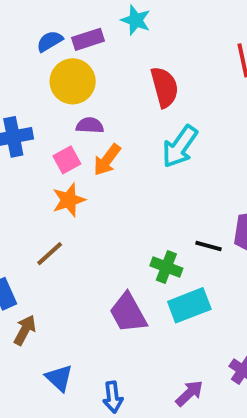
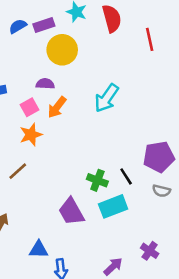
yellow circle: (73, 81) -> (62, 50), moved
red semicircle: (164, 87) -> (112, 18), moved
black line: (208, 246) -> (126, 176), moved, turned 42
blue triangle: (59, 378) -> (39, 250), moved, turned -42

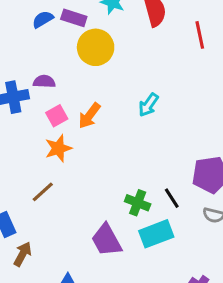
purple rectangle: (44, 25) -> (74, 18), turned 36
purple semicircle: (45, 84) -> (44, 82), moved
cyan arrow: (107, 98) -> (148, 105), size x0.7

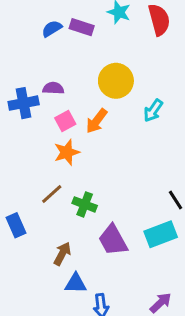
yellow circle: (96, 47) -> (116, 81), moved
green cross: (138, 203) -> (85, 204), moved
brown arrow: (23, 254) -> (62, 254), moved

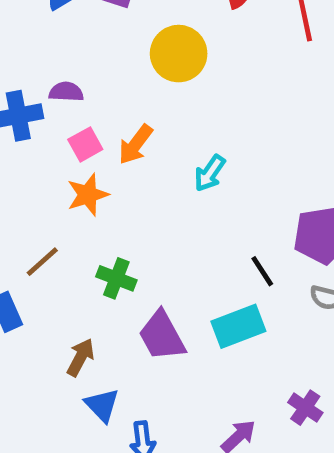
yellow circle: (116, 81) -> (179, 54), moved
cyan arrow: (153, 111) -> (210, 173), moved
brown line: (52, 194) -> (42, 262), moved
blue triangle: (76, 283) -> (102, 405), turned 45

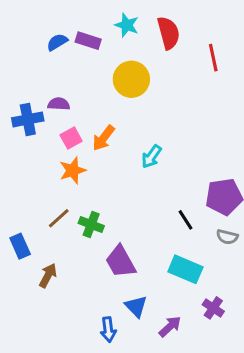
brown line: (42, 262) -> (59, 218), moved
cyan rectangle: (238, 326) -> (185, 269), moved, turned 44
brown arrow: (81, 357) -> (48, 275), moved
blue triangle: (102, 405) -> (136, 306), moved

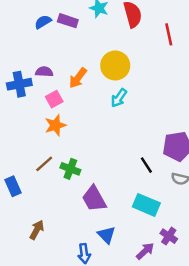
yellow circle: (131, 79) -> (115, 65), moved
orange arrow: (104, 138) -> (78, 78), moved
cyan arrow: (151, 157) -> (119, 98), moved
brown arrow: (48, 275) -> (37, 230), moved
purple arrow: (170, 326) -> (145, 251), moved

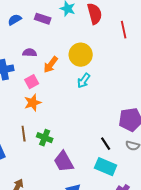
blue semicircle: (43, 22) -> (15, 20), moved
purple semicircle: (44, 72) -> (30, 53), moved
brown line: (44, 164) -> (24, 134), turned -56
black line: (146, 165) -> (106, 144), moved

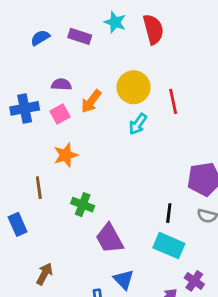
red line: (124, 30) -> (173, 101), moved
pink square: (32, 82) -> (60, 114), moved
brown line: (24, 134) -> (39, 188), moved
black line: (106, 144) -> (169, 213), turned 40

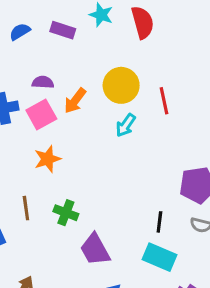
pink square: (60, 114) -> (41, 115), size x1.4
brown line: (39, 188) -> (26, 208), moved

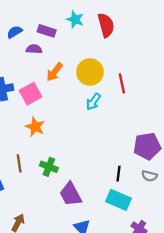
purple semicircle: (43, 82) -> (34, 49), moved
orange arrow: (75, 101) -> (55, 72), moved
orange star: (47, 159) -> (35, 127), turned -30

